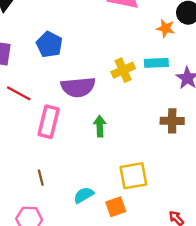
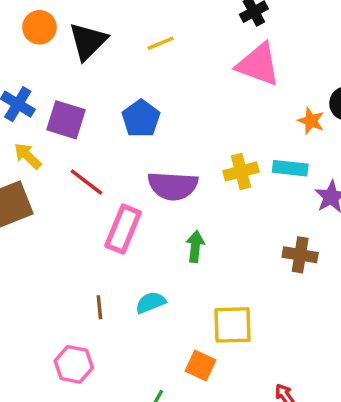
cyan semicircle: (84, 195) -> (151, 303), moved
orange square: (116, 207) -> (201, 365), turned 36

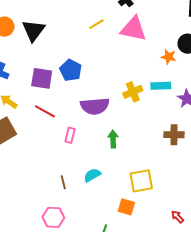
yellow line: (161, 43) -> (96, 24), moved
purple square: (66, 120) -> (42, 78), moved
pink rectangle: (123, 229) -> (70, 135), size x0.6

